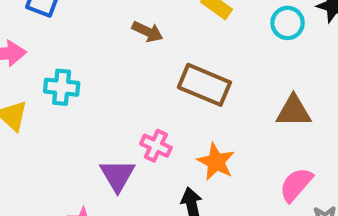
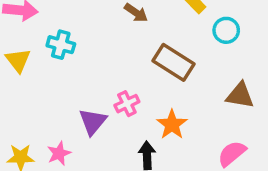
cyan circle: (288, 23) -> (226, 30), moved
pink cross: (156, 146) -> (127, 104), turned 30

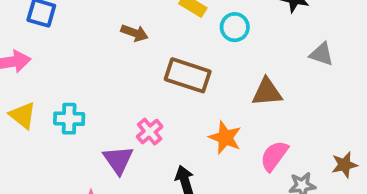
cyan cross: (61, 45) -> (69, 119), moved
orange star: (172, 124) -> (225, 138), moved

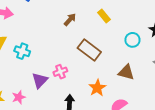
cyan circle: (235, 27) -> (132, 40), moved
brown arrow: (135, 33) -> (70, 20), turned -88

